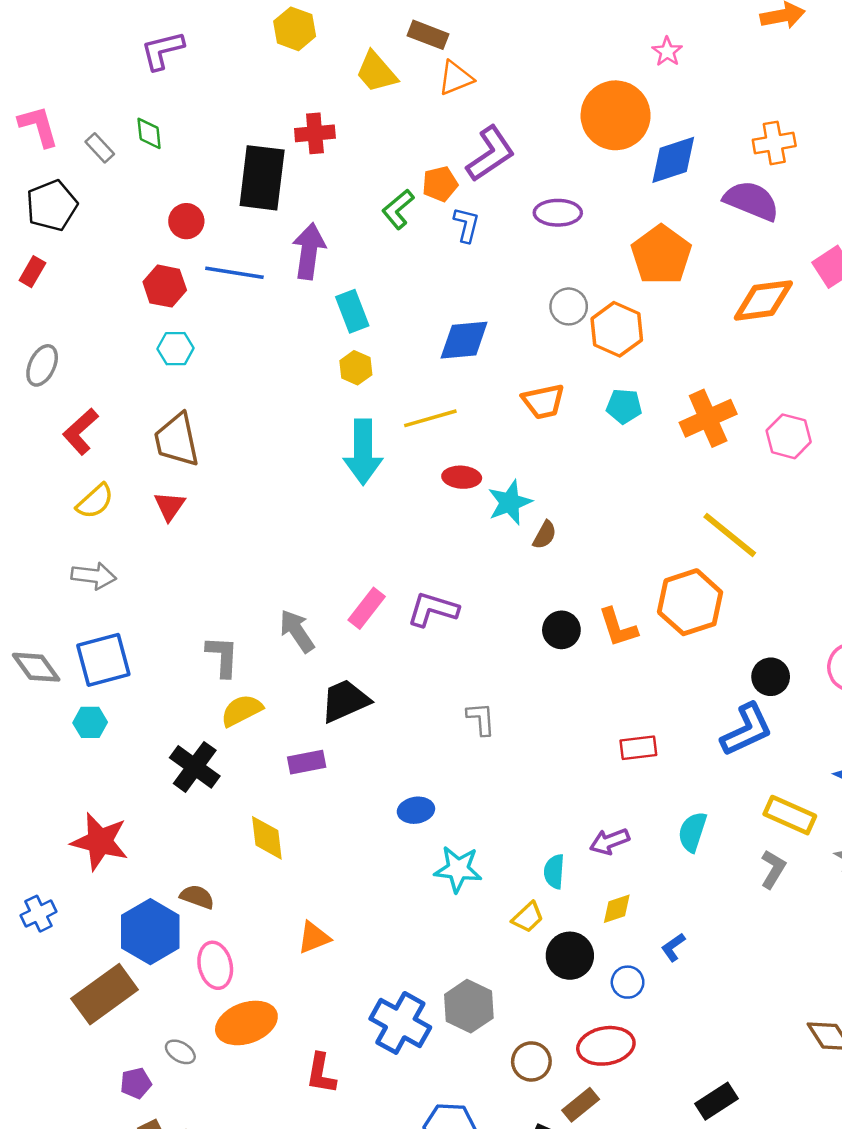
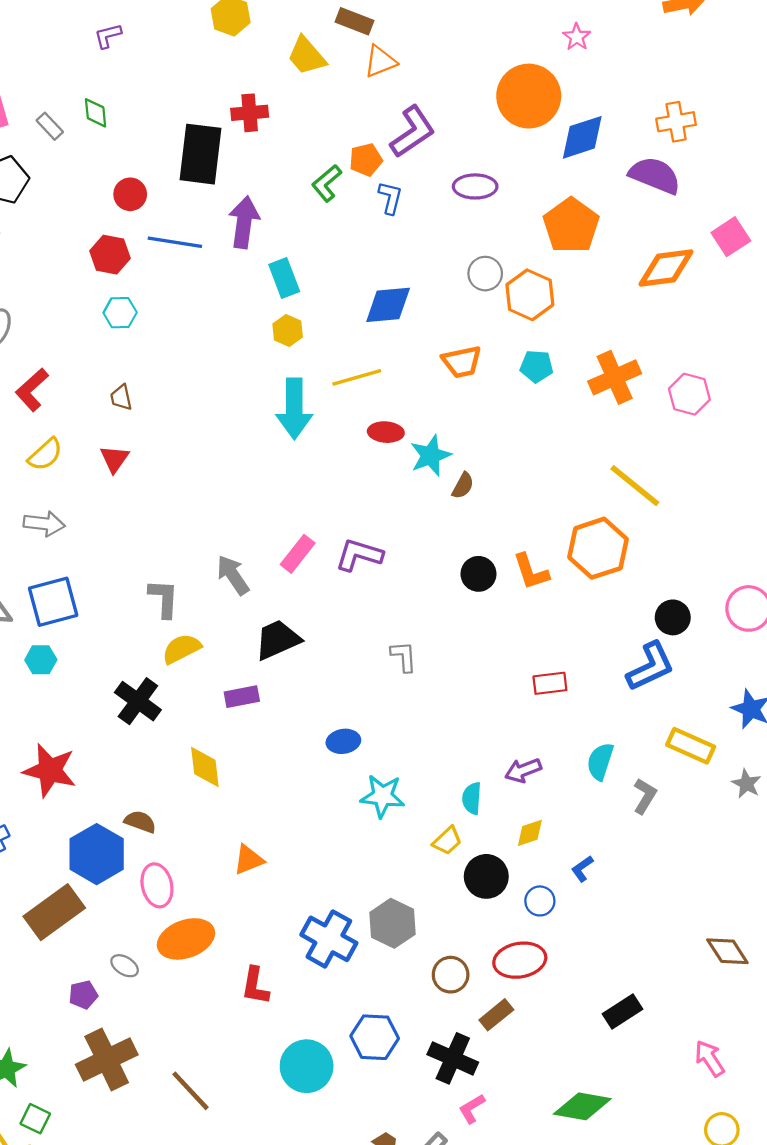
purple L-shape: (162, 50) -> (108, 36), size x0.7
brown trapezoid: (177, 440) -> (121, 397), size x0.5
gray L-shape: (773, 869) -> (645, 796), moved

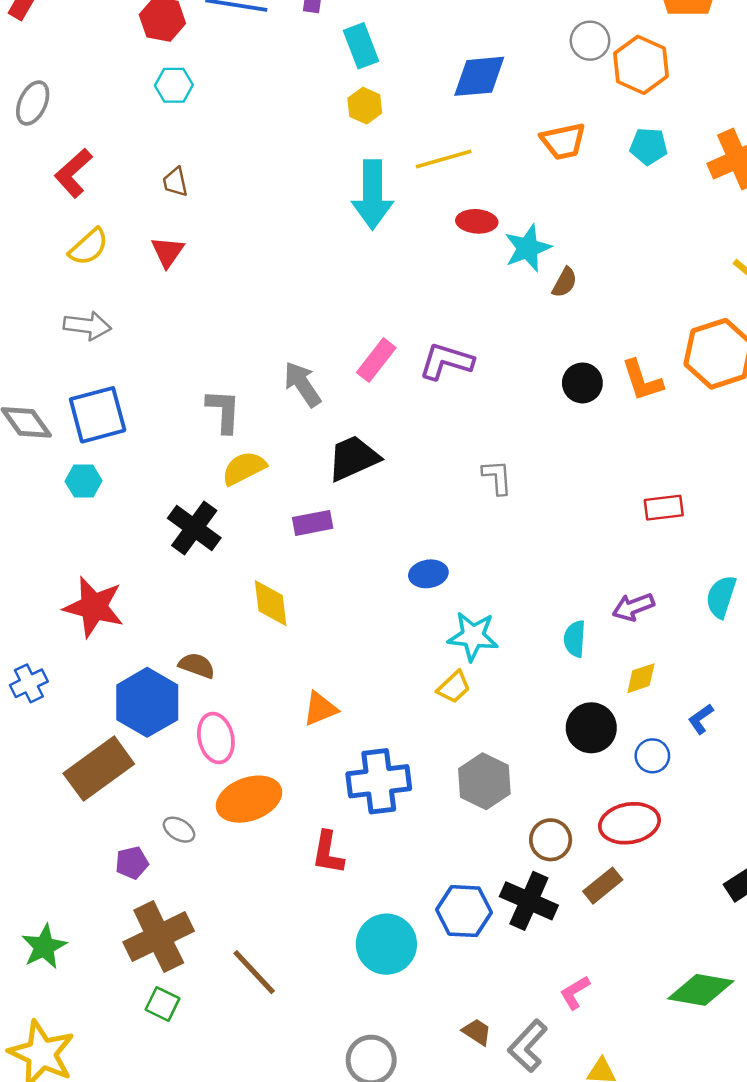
yellow trapezoid: (447, 841) -> (454, 687), moved
blue cross: (329, 939) -> (379, 781), moved, turned -36
black cross: (453, 1058) -> (529, 901), moved
green square: (35, 1119) -> (162, 1004), moved

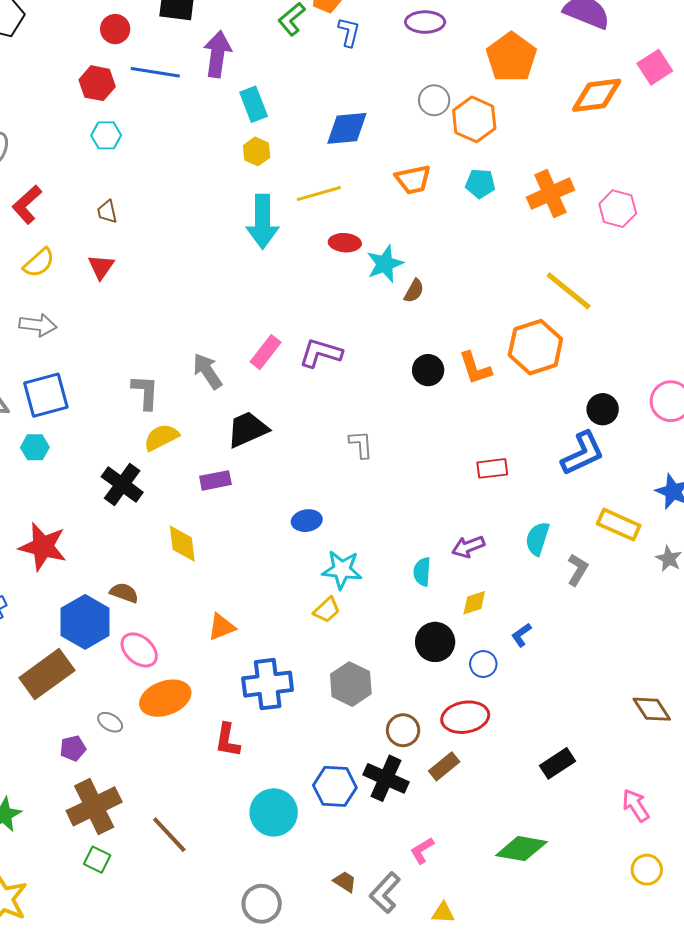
pink ellipse: (216, 738) -> (139, 650), turned -36

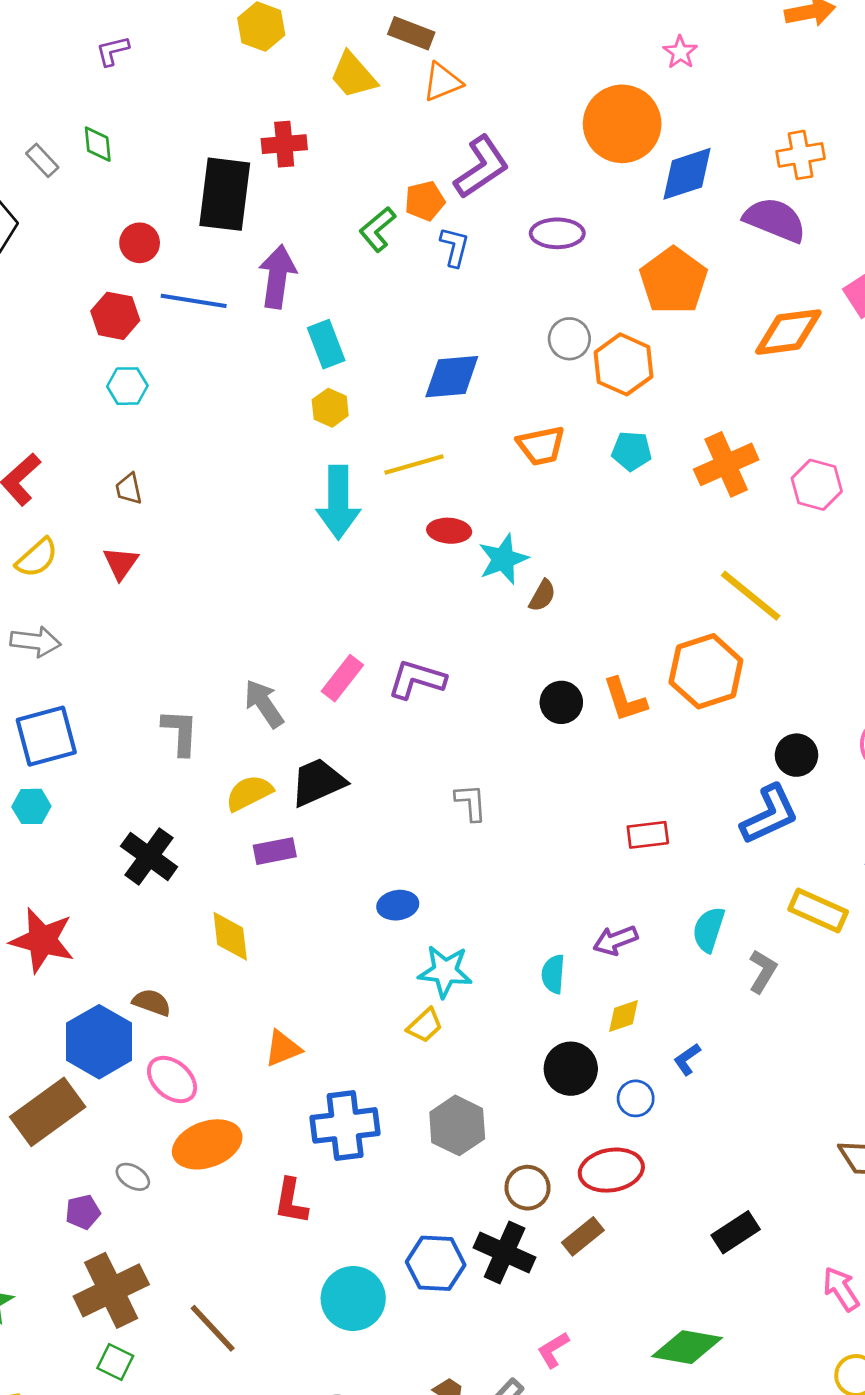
yellow semicircle: (161, 437) -> (249, 793), moved

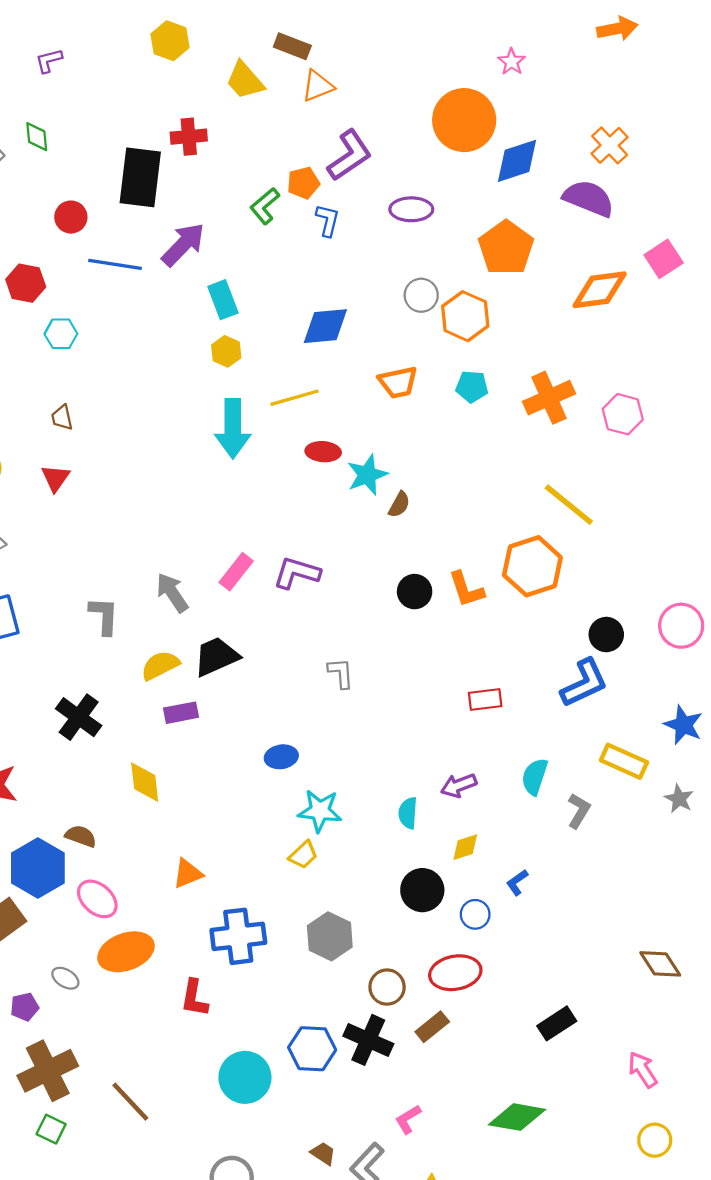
orange cross: (801, 155) -> (610, 145), turned -33
purple arrow: (277, 277) -> (183, 245), turned 36
red hexagon: (115, 316) -> (26, 283), moved

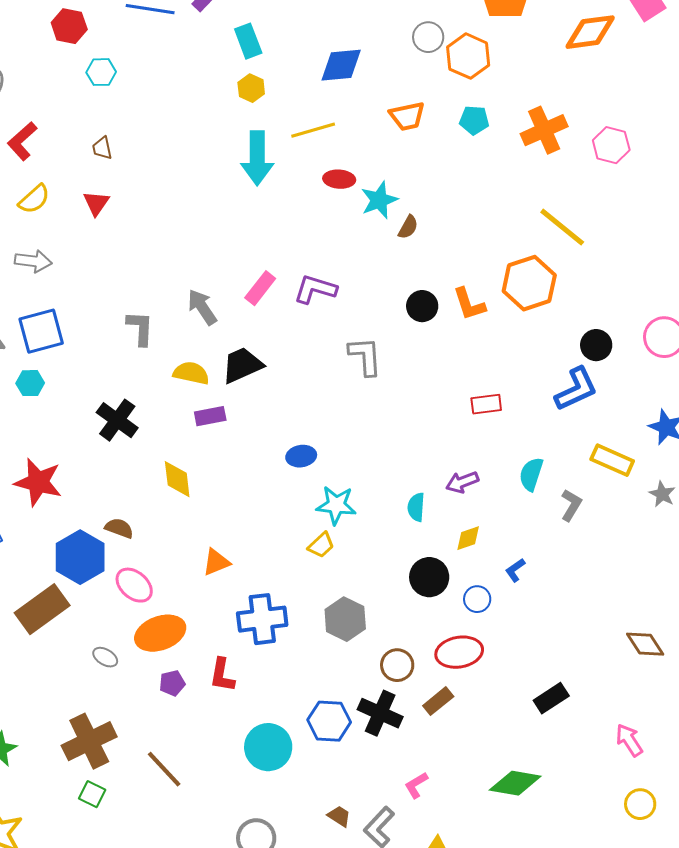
yellow semicircle: (160, 665) -> (191, 373), turned 39
gray L-shape: (341, 673) -> (365, 356), moved, size x1.4
purple pentagon: (25, 1007) -> (172, 683), moved

